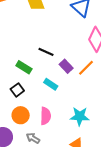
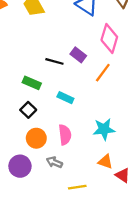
purple rectangle: (66, 66) -> (78, 55), moved

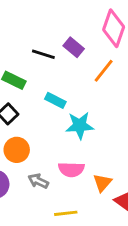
cyan star: (104, 129) -> (80, 126), moved
pink semicircle: (65, 135) -> (71, 169), moved, turned 96
orange triangle: (105, 162) -> (102, 183), turned 49

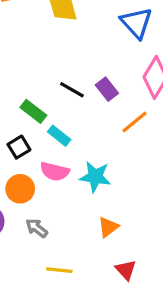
cyan rectangle: (55, 100) -> (59, 136), moved
pink semicircle: (71, 169) -> (55, 171), moved
orange triangle: (102, 183) -> (108, 227), moved

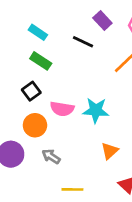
purple rectangle: (107, 89) -> (102, 21), moved
black line: (72, 90) -> (83, 42), moved
cyan rectangle: (59, 136) -> (38, 32), moved

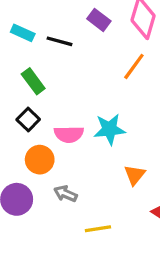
cyan rectangle: (38, 32) -> (23, 33), moved
black line: (83, 42) -> (60, 41), moved
green rectangle: (41, 61) -> (33, 81), turned 30

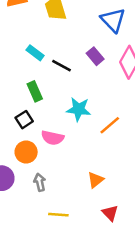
orange line: (134, 66) -> (110, 125), moved
cyan star: (109, 129) -> (79, 109), moved
gray arrow: (65, 194) -> (40, 182), turned 42

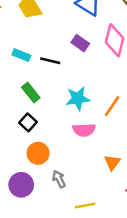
pink semicircle: (53, 138) -> (84, 130), moved

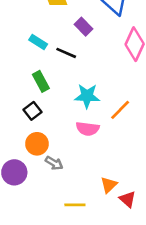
purple rectangle: (80, 43) -> (84, 27), moved
orange triangle: (112, 163) -> (109, 185), moved
gray arrow: (59, 179) -> (54, 163), moved, turned 138

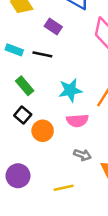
orange circle: (37, 144) -> (43, 131), moved
gray arrow: (54, 163) -> (82, 155), moved
yellow line: (75, 205) -> (64, 188), moved

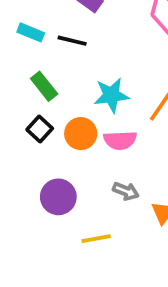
orange circle: (43, 131) -> (81, 134), moved
purple circle: (18, 176) -> (58, 197), moved

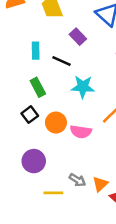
cyan rectangle: (31, 32) -> (36, 51), turned 56
cyan star: (111, 95) -> (83, 87), moved
gray arrow: (126, 191) -> (77, 180), moved

